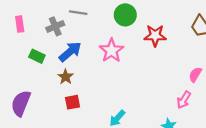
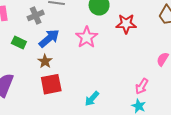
pink arrow: (184, 100) -> (142, 86), moved
red square: (72, 102) -> (51, 84), size x1.5

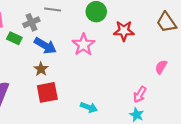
blue arrow: (49, 38) -> (45, 46), turned 70
green rectangle: (19, 43) -> (14, 38), moved
cyan arrow: (92, 99) -> (89, 107), turned -112

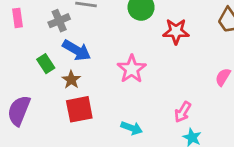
green rectangle: (14, 38) -> (46, 64), moved, turned 32
pink star: (83, 45) -> (132, 69), moved
pink arrow: (140, 95) -> (183, 112), moved

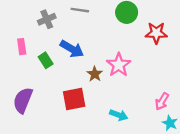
pink rectangle: (18, 18) -> (22, 47), moved
gray cross: (59, 21) -> (47, 19), moved
brown star: (71, 80) -> (95, 74), moved

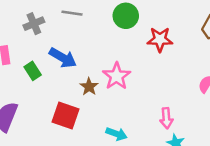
red square: (74, 99) -> (65, 115), turned 30
pink arrow: (162, 101) -> (166, 118), turned -36

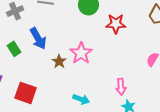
blue arrow: (63, 58) -> (38, 38), turned 30
red square: (65, 115) -> (26, 93), moved

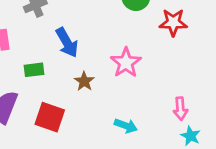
green rectangle: (14, 49) -> (34, 70), moved, turned -64
brown star: (59, 61) -> (84, 81), moved

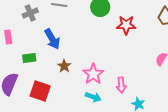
pink star: (126, 63) -> (93, 74), moved
pink arrow: (180, 109) -> (121, 85), moved

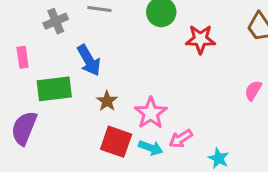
green rectangle: (29, 58) -> (54, 89), size x1.6
pink arrow: (121, 85) -> (181, 139), moved, turned 63
red square: (40, 91) -> (116, 142), moved

